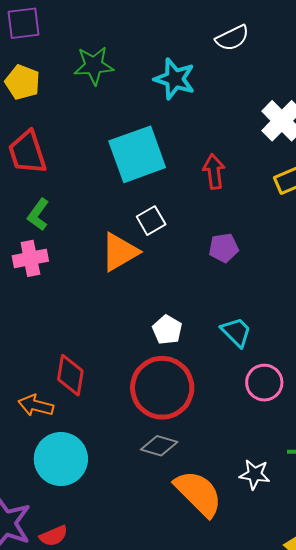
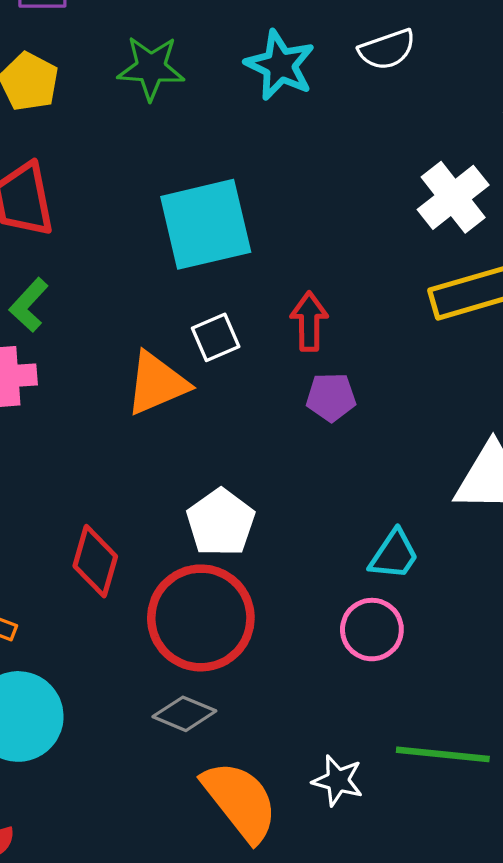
cyan star: (175, 79) -> (280, 65), moved
red arrow: (214, 172) -> (309, 321), moved
white pentagon: (167, 330) -> (221, 523), size x1.4
cyan trapezoid: (236, 332) -> (394, 555), moved, turned 72
red diamond: (70, 375) -> (95, 561), moved

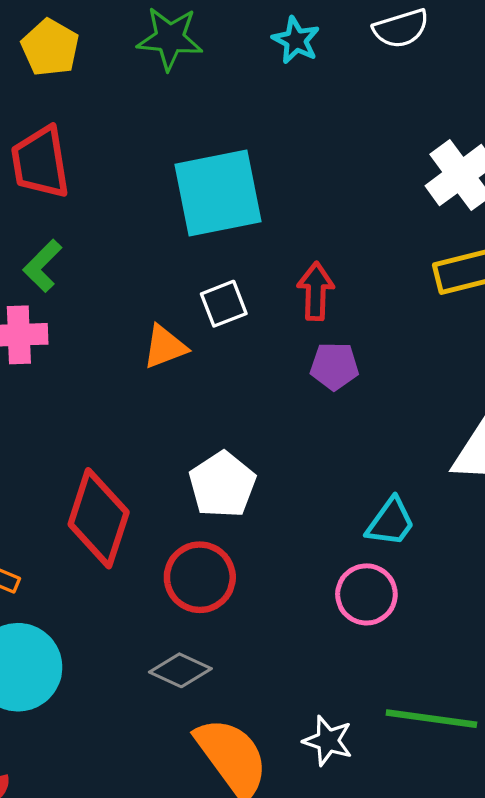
cyan star: (280, 65) -> (296, 40), size x0.7
orange triangle: (157, 383) -> (165, 347), size x0.7
red diamond: (95, 561) -> (99, 518), size x1.4
red circle: (201, 618) -> (200, 577), size x0.7

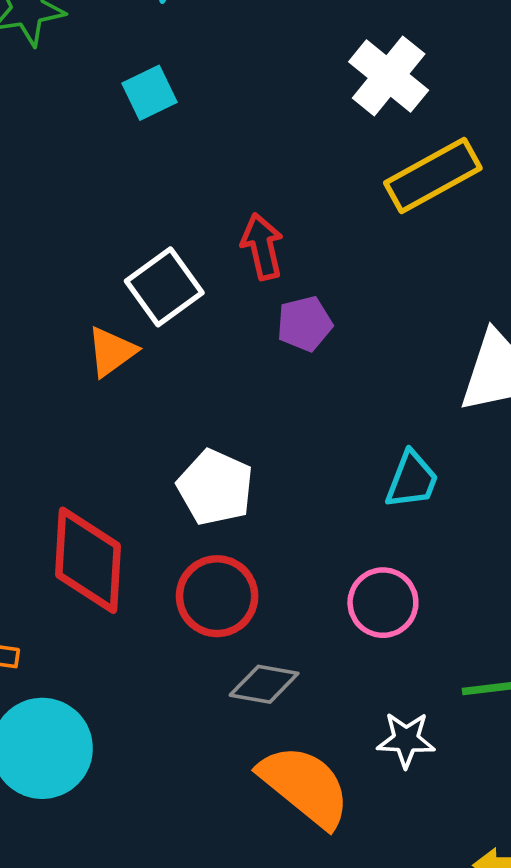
cyan square: (218, 193) -> (149, 93), moved, size x0.5
white square: (224, 304) -> (164, 287), size x1.4
pink circle: (366, 594) -> (383, 603), moved
gray diamond: (180, 670) -> (264, 684), moved

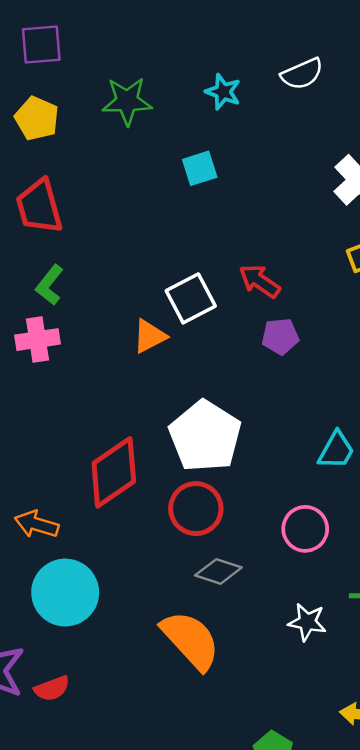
red arrow: (262, 247) -> (260, 281), turned -51
white pentagon: (215, 487) -> (205, 436), size x1.4
red diamond: (88, 560) -> (114, 472), turned 44
orange semicircle: (305, 786) -> (191, 640), moved

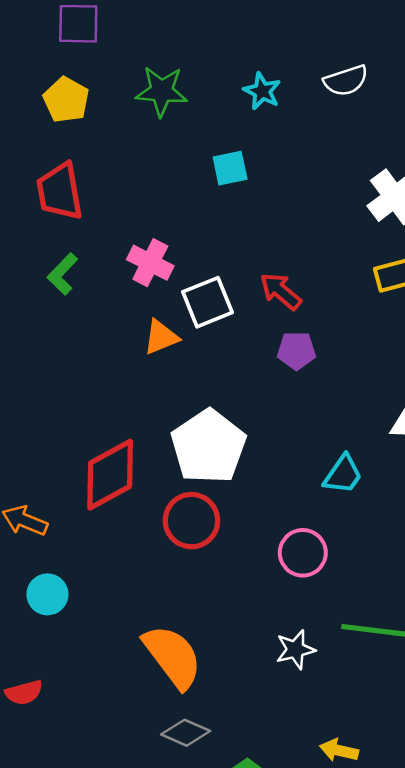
pink cross: (37, 340) -> (150, 263), moved, turned 30
gray diamond: (218, 571) -> (186, 733), moved
cyan circle: (65, 593) -> (47, 594), size x0.6
white star: (307, 622) -> (295, 650), turned -30

